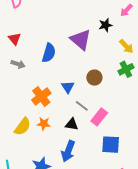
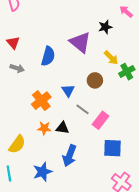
pink arrow: (126, 10) -> (126, 12), turned 88
yellow arrow: (126, 46) -> (111, 58), moved
black triangle: (72, 124) -> (63, 128), moved
yellow semicircle: (23, 126) -> (17, 144), moved

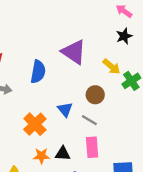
black star: (105, 27) -> (124, 36), moved
gray line: (83, 109) -> (89, 120), moved
pink rectangle: (100, 120) -> (92, 147), moved, turned -36

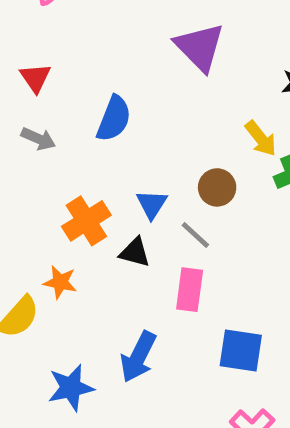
purple triangle: (74, 52) -> (200, 47), moved
black triangle: (63, 154) -> (135, 252), moved
orange star: (41, 156) -> (60, 282), moved

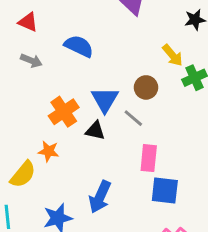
red triangle: (35, 78) -> (28, 22), turned -30
blue semicircle: (114, 119) -> (79, 46), turned -84
blue triangle: (152, 204) -> (105, 100), size x1.4
pink rectangle: (190, 290) -> (149, 158), moved

